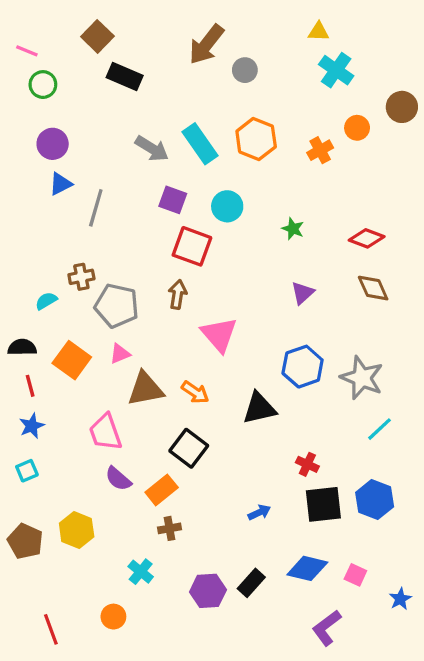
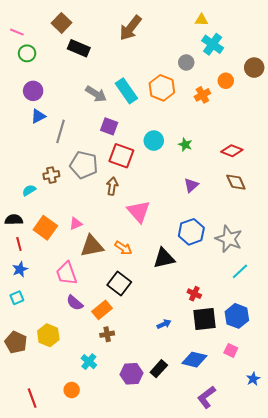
gray circle: (245, 70) -> (186, 62), moved
cyan circle: (227, 206) -> (154, 141), moved
gray pentagon: (117, 306) -> (84, 165), moved
pink square: (355, 575) -> (231, 350), moved

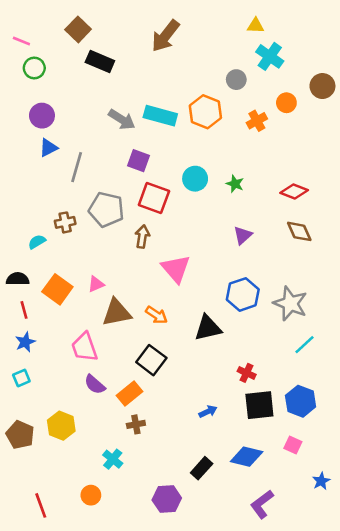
cyan rectangle: (126, 91) -> (160, 116), turned -40
purple hexagon: (131, 374) -> (167, 499), moved

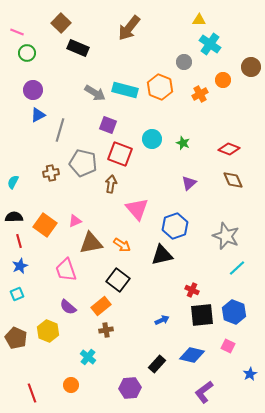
cyan semicircle: (37, 242) -> (13, 182), moved, turned -32
blue hexagon: (243, 294) -> (175, 226), moved
purple semicircle: (95, 385) -> (68, 307), moved

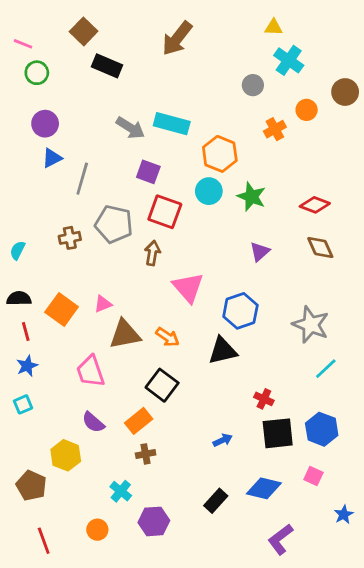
orange hexagon: (160, 87) -> (220, 154), moved
green star: (183, 143) -> (252, 197), size x1.5
brown pentagon: (16, 338) -> (31, 486), moved
purple hexagon: (130, 388) -> (154, 521), moved

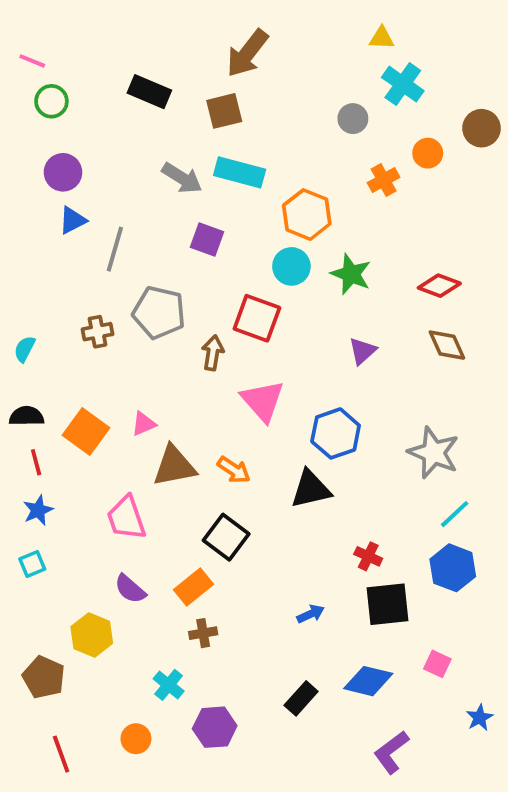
brown square: (84, 31) -> (224, 111), moved, turned 32
red square: (165, 212) -> (257, 318), moved
blue hexagon: (322, 429) -> (453, 568), moved

